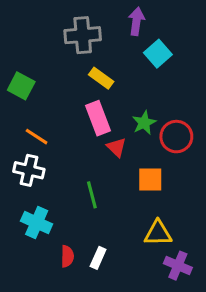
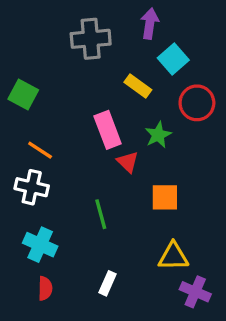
yellow rectangle: (101, 78) -> (138, 86), moved
red circle: (176, 137) -> (197, 103), moved
red semicircle: (67, 256) -> (45, 288), moved

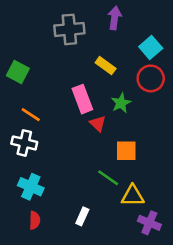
cyan square: (173, 59) -> (151, 48), moved
green line: (101, 214) -> (108, 178), moved, turned -40

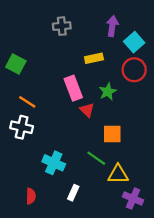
purple arrow: (115, 18) -> (112, 26), moved
gray cross: (69, 29) -> (62, 26), size x0.7
yellow rectangle: (106, 66) -> (94, 58), turned -48
cyan cross: (31, 187) -> (54, 163), moved

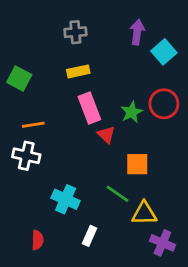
yellow rectangle: (94, 58) -> (78, 71), moved
red circle: (134, 70) -> (164, 104), moved
orange line: (27, 102) -> (33, 125), turned -42

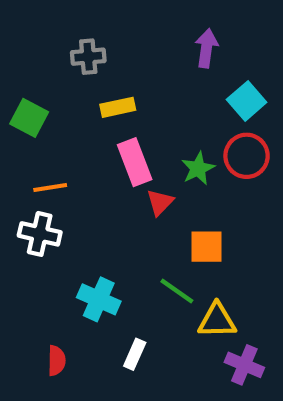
gray cross: (75, 32) -> (88, 57), moved
cyan square: (164, 52) -> (247, 101), moved
red triangle: (106, 135) -> (160, 202), turned 30

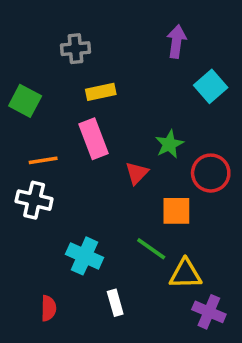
red circle: (247, 156) -> (211, 173), moved
pink rectangle: (135, 162) -> (94, 139), moved
white rectangle: (135, 354) -> (115, 303), turned -40

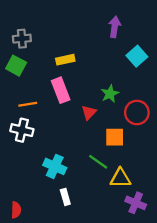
gray cross: (75, 49) -> (22, 39), moved
white rectangle: (115, 303) -> (65, 197), moved
red semicircle: (48, 308) -> (16, 210), moved

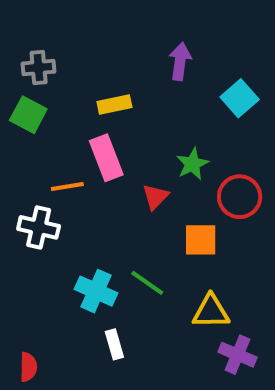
purple arrow: (115, 27) -> (180, 61), moved
orange line: (28, 104) -> (67, 186), moved
green line: (98, 162) -> (147, 283), moved

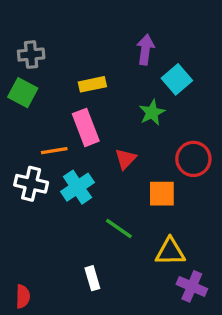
cyan square: (240, 98) -> (177, 79), moved
green star: (192, 164) -> (152, 113), moved
cyan cross: (96, 291) -> (77, 187), moved, turned 32

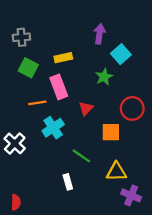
green square: (23, 93) -> (28, 68), moved
white cross: (31, 184) -> (15, 143), moved, turned 30
white rectangle: (92, 278) -> (68, 182), moved

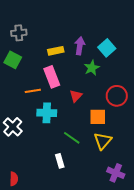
purple arrow: (99, 34) -> (80, 46), moved
green square: (28, 68) -> (13, 60), moved
cyan cross: (53, 128) -> (47, 113), turned 36
yellow triangle: (116, 172) -> (103, 141), moved, turned -48

